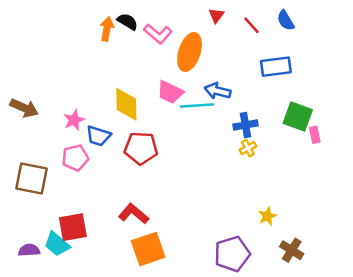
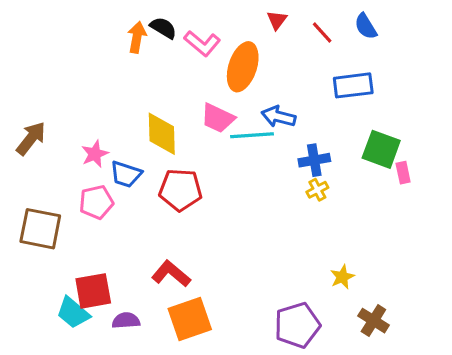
brown arrow: (24, 108) -> (31, 138), turned -76
purple semicircle: (29, 250) -> (126, 321), moved

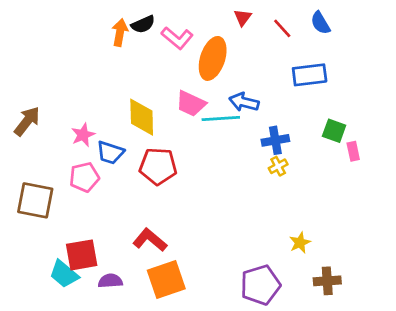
black semicircle: (163, 28) -> (143, 24), turned 125
green square: (381, 149) -> (334, 131), size x0.7
brown cross: (373, 321) -> (327, 281), turned -36

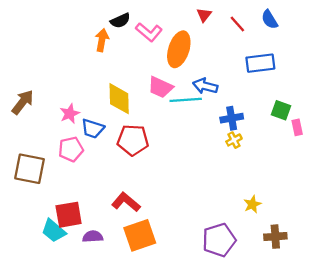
orange arrow: (120, 33) -> (102, 40), moved

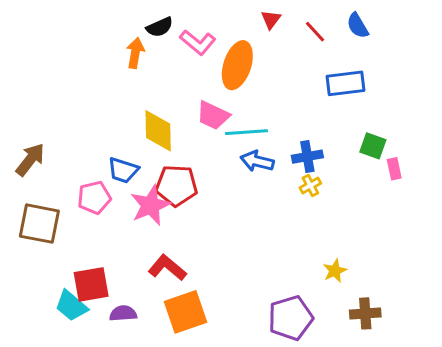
blue arrow: (205, 86) -> (257, 161), moved
brown arrow: (23, 102) -> (30, 160), moved
pink star: (70, 114) -> (151, 205), moved, size x1.5

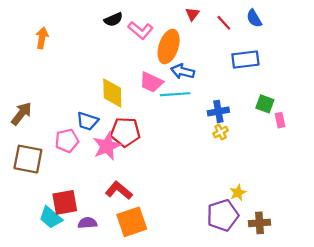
orange arrow: (135, 53) -> (42, 38), moved
blue arrow: (257, 161) -> (183, 71), moved
purple pentagon: (291, 318) -> (223, 215), moved

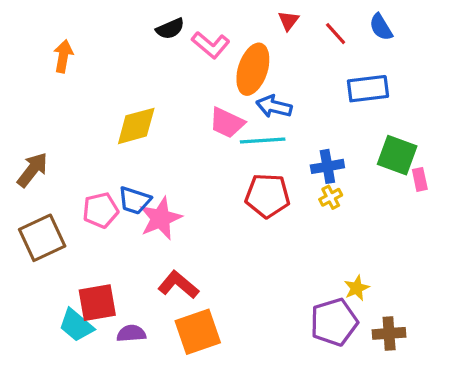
yellow diamond: (112, 93) -> (136, 126), moved, turned 76
green square: (265, 104) -> (397, 155), size x1.4
blue trapezoid: (87, 121) -> (135, 200), moved
red pentagon: (125, 132) -> (267, 196), moved
brown square: (28, 159) -> (42, 238), turned -36

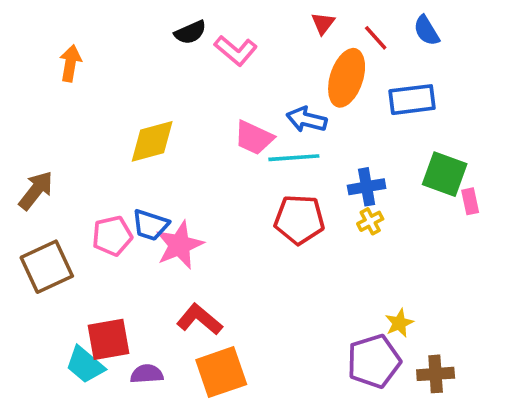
orange ellipse: (253, 69) -> (347, 78), moved

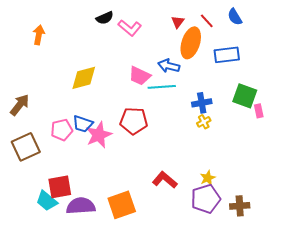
red triangle: (323, 23) -> (178, 22), moved
red pentagon: (299, 219) -> (134, 121), moved
red L-shape: (199, 319) -> (165, 180), moved
yellow star: (399, 323) -> (208, 178), moved
purple semicircle: (147, 374) -> (81, 206), size x1.6

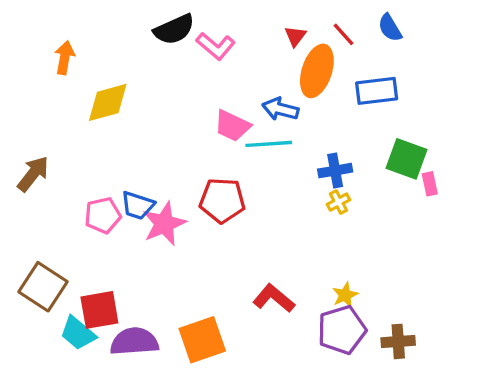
black semicircle: (105, 18) -> (174, 29), size x1.4
yellow diamond: (84, 78) -> (108, 102), moved
brown square: (26, 147) -> (43, 287), moved, turned -32

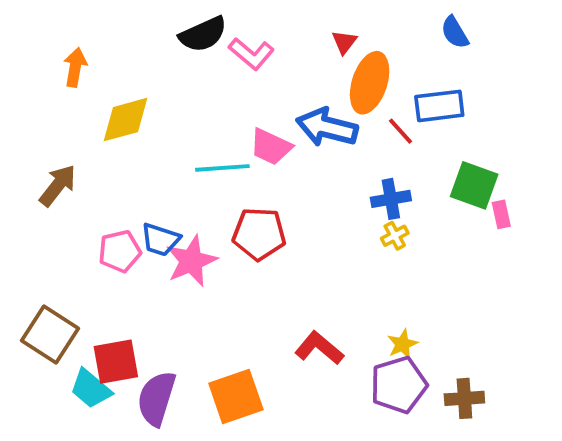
red line: (343, 34) -> (401, 131), moved
blue arrow: (280, 109) -> (327, 127), size x1.4
cyan line: (269, 144) -> (222, 168), moved
brown arrow: (33, 174) -> (58, 185), moved
purple semicircle: (134, 341) -> (157, 398), turned -69

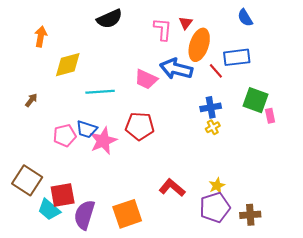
pink L-shape: (251, 54) -> (163, 29), moved, turned -125
cyan line: (222, 168) -> (100, 92), moved
brown arrow: (58, 185) -> (31, 100), size x0.6

